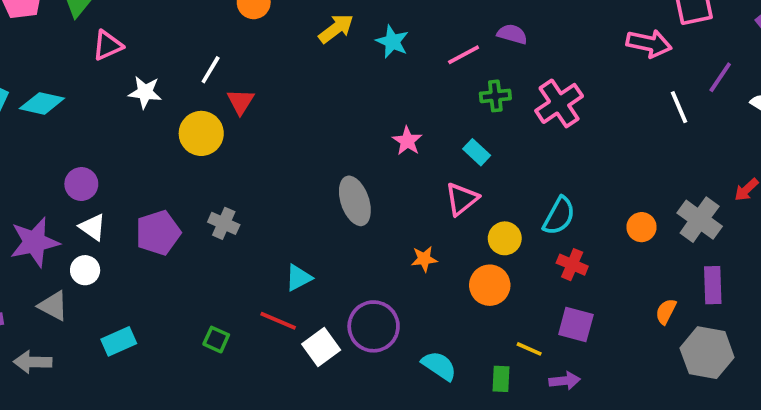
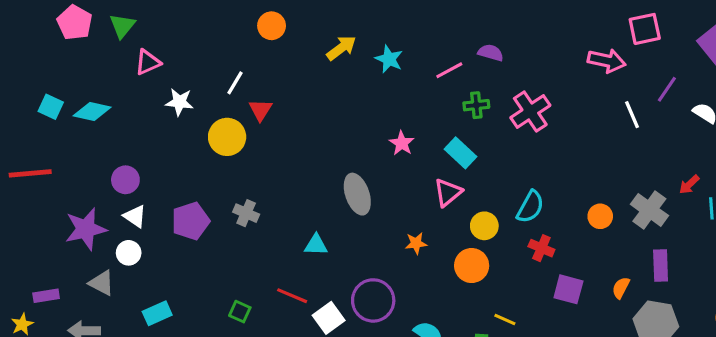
cyan rectangle: (477, 152) -> (460, 153), size x1.4
cyan triangle: (299, 278) -> (316, 245), moved, turned 30
purple square: (576, 325) -> (568, 289), moved

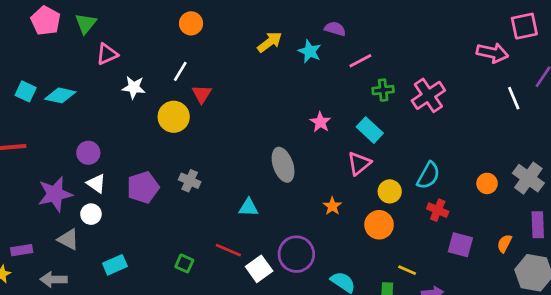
orange circle: (272, 26) -> (191, 23), moved
purple semicircle: (491, 53) -> (335, 29), moved
orange star: (416, 243) -> (332, 206), turned -30

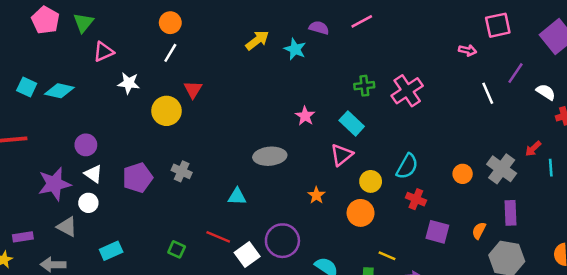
orange circle: (191, 23) -> (170, 23), moved
pink arrow: (492, 53) -> (468, 50), size x0.6
pink line: (360, 61) -> (362, 21), moved
white line: (180, 71) -> (170, 53), moved
gray ellipse: (283, 165) -> (270, 156), turned -76

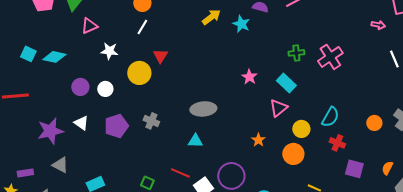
purple circle: (86, 145) -> (80, 87), moved
gray ellipse: (270, 156) -> (203, 109), moved
white circle: (88, 203) -> (105, 89), moved

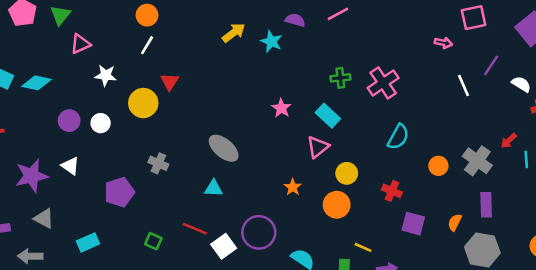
gray ellipse: (203, 109) -> (224, 148), turned 45
cyan semicircle: (330, 117) -> (398, 137), moved
purple pentagon: (116, 126) -> (119, 192), moved

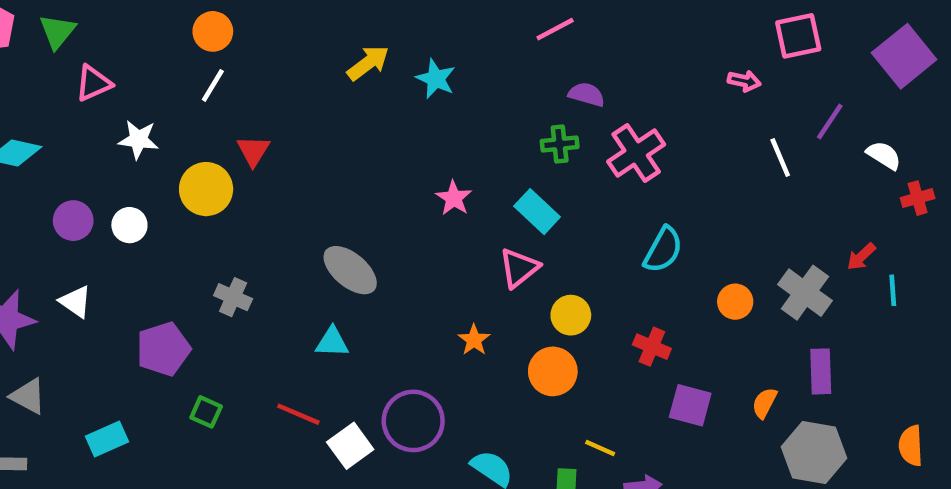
purple semicircle: (295, 20) -> (587, 94), moved
green square: (153, 241) -> (206, 412), moved

